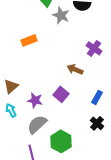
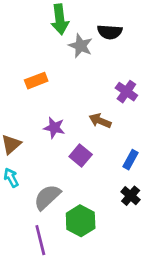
purple star: (35, 100) -> (54, 128), moved

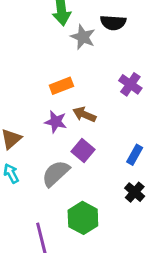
orange rectangle: (36, 81) -> (61, 86), moved
brown arrow: (100, 121) -> (84, 115), moved
gray semicircle: (47, 197) -> (56, 173), moved

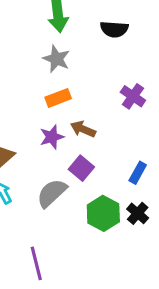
gray star: (83, 37) -> (56, 59), moved
purple star: (56, 122) -> (52, 137), turned -30
green hexagon: (83, 218) -> (103, 213), moved

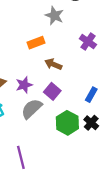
gray star: (56, 59) -> (54, 16), moved
purple star: (52, 137) -> (24, 85), moved

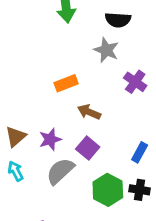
gray star: (54, 16) -> (106, 50), moved
black cross: (91, 123) -> (140, 190), turned -32

